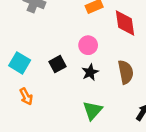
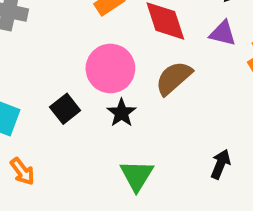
pink circle: (88, 45) -> (110, 68), size x1.5
brown semicircle: (126, 72) -> (174, 78), moved, turned -110

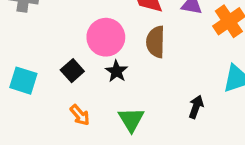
brown semicircle: (174, 78) -> (156, 42), turned -44
orange arrow: (22, 171) -> (80, 115), moved

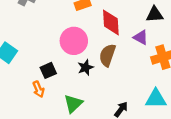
black square: (72, 71) -> (48, 70), moved
black star: (117, 71) -> (85, 67), moved

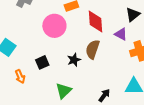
black triangle: (155, 14) -> (133, 15), turned -35
pink circle: (74, 41) -> (54, 26), moved
orange arrow: (38, 89) -> (20, 76), moved

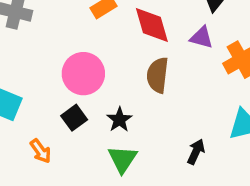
pink circle: (54, 26) -> (83, 74), moved
black star: (74, 60) -> (119, 120), moved

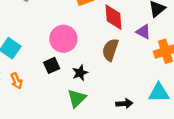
orange arrow: (41, 151) -> (17, 81), moved
black arrow: (196, 152) -> (124, 104), turned 49

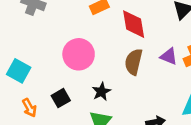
purple triangle: (143, 32) -> (169, 56), moved
black square: (52, 65) -> (61, 98), moved

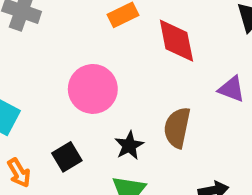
brown semicircle: (134, 62) -> (177, 128), moved

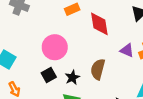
black square: (67, 157) -> (49, 75), moved

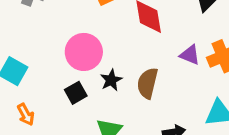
black star: (72, 77) -> (111, 80), moved

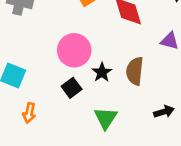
orange arrow: (26, 115) -> (29, 113), turned 48

